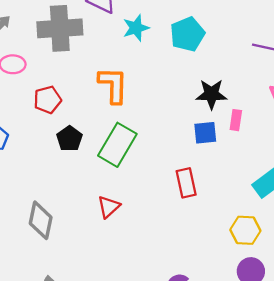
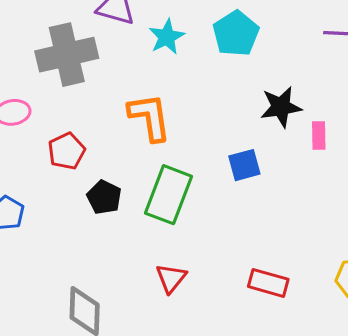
blue square: (205, 133) -> (244, 165), moved
red rectangle: (186, 183) -> (268, 283), moved, turned -52

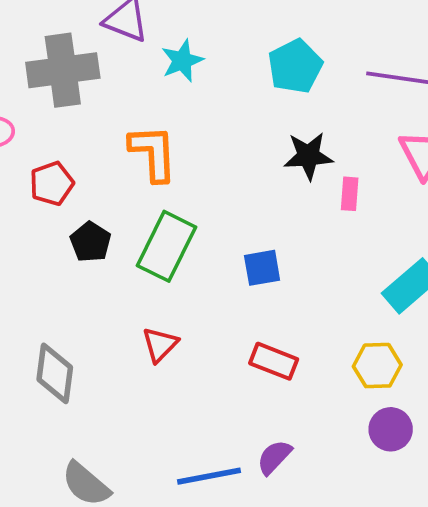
cyan pentagon: (236, 34) -> (295, 66), moved
blue square: (244, 165) -> (262, 268), moved

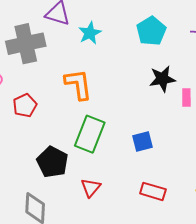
black pentagon: (91, 242) -> (52, 162), moved, size x1.4

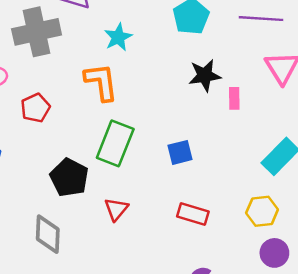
cyan star: (90, 33) -> (118, 37), moved

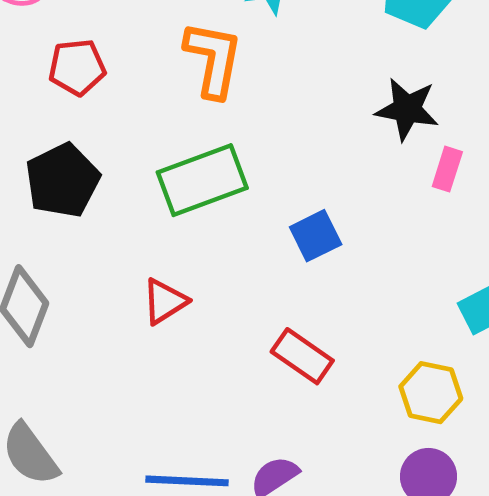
green rectangle: (115, 143) -> (202, 180), turned 30
blue square: (180, 152) -> (316, 236), turned -30
black pentagon: (69, 178) -> (63, 180), moved

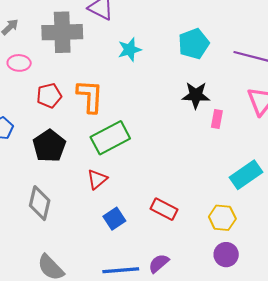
orange L-shape: (213, 59) -> (90, 96), moved
blue square: (316, 236) -> (114, 219), moved
red triangle: (165, 301) -> (97, 179), moved

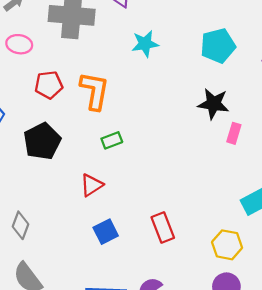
green rectangle: (110, 138) -> (112, 140), size x0.5
gray diamond: (40, 203) -> (20, 225), moved, size x0.7
red rectangle: (164, 209) -> (163, 227), turned 35

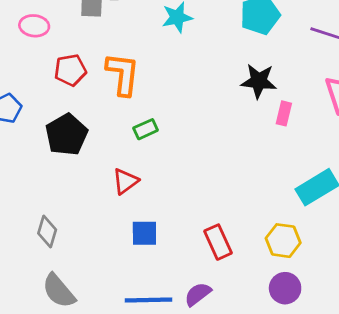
red rectangle: (163, 227) -> (218, 242), moved
blue square: (106, 232) -> (144, 233), turned 30

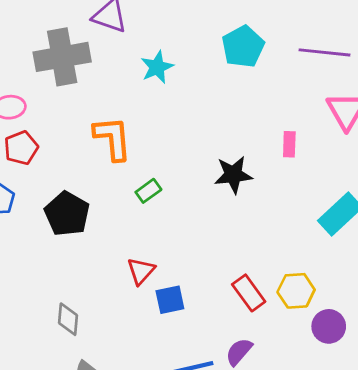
red pentagon: (70, 70) -> (21, 148), moved
black star: (259, 81) -> (233, 175), moved
red triangle: (125, 181) -> (141, 271), moved
yellow hexagon: (283, 241) -> (296, 291), moved

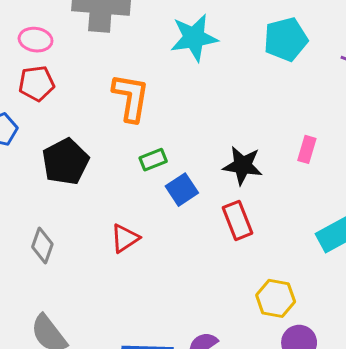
cyan star: (157, 67) -> (194, 38), size x1.4
red rectangle: (249, 293) -> (238, 220), moved
blue square: (170, 300) -> (182, 190), moved, turned -36
gray diamond: (68, 319) -> (42, 246), moved

